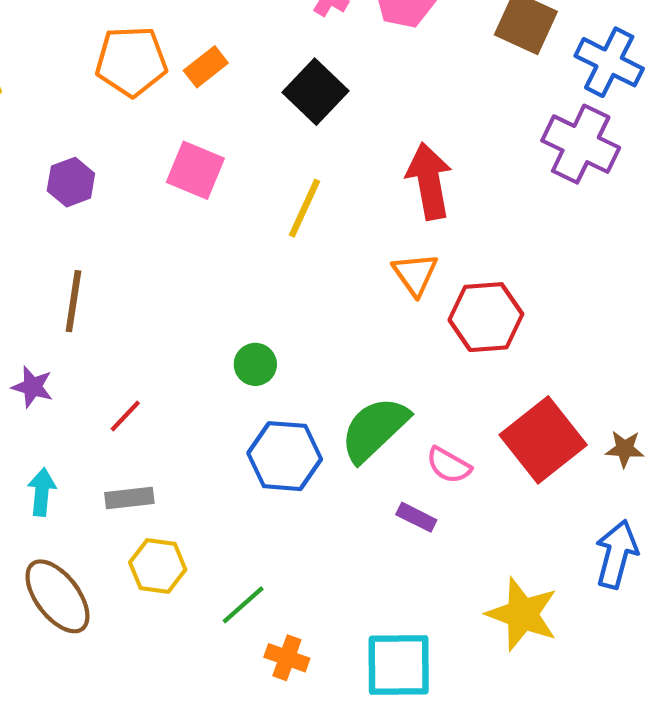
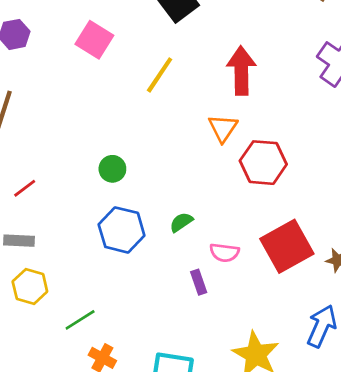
green semicircle: (375, 429) -> (181, 222), size x0.5
pink semicircle: (449, 465) -> (224, 253), turned -32
purple rectangle: (416, 517) -> (199, 282), turned 35

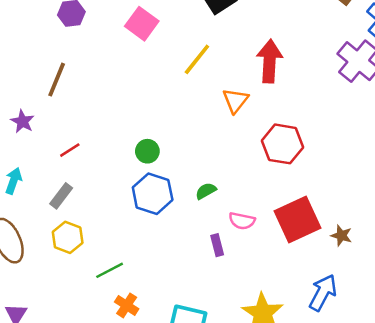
orange triangle: (223, 128) -> (236, 101), moved
green circle: (112, 169) -> (147, 151), moved
gray rectangle: (19, 241) -> (61, 196), turned -60

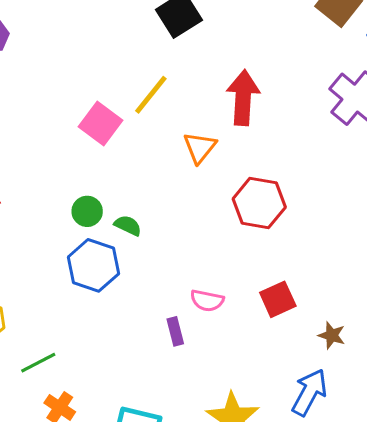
pink square: (142, 24) -> (100, 123), moved
green semicircle: (206, 191) -> (128, 225), moved, turned 55
red square: (298, 220) -> (278, 299), size x0.6
brown star: (341, 235) -> (332, 335), moved

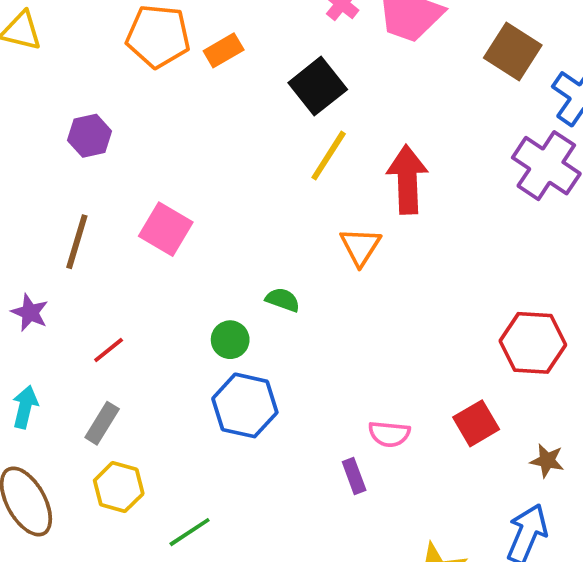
yellow line: (151, 95) -> (329, 156), moved
pink square: (100, 123) -> (166, 229), moved
red hexagon: (259, 203) -> (533, 343), moved
green semicircle: (128, 225) -> (283, 300), moved

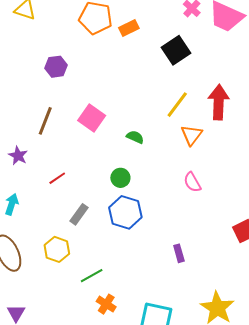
yellow line: (329, 156) -> (177, 105), moved
green semicircle: (283, 300) -> (135, 137), moved
gray rectangle: (102, 423) -> (79, 214), moved
pink semicircle: (389, 434) -> (192, 182), moved, turned 50

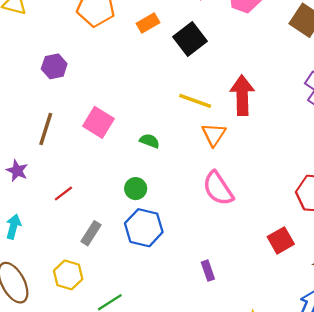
orange rectangle: (129, 28) -> (148, 23), moved
yellow line: (177, 105) -> (195, 101), turned 76
pink semicircle: (192, 182) -> (218, 188), size x1.5

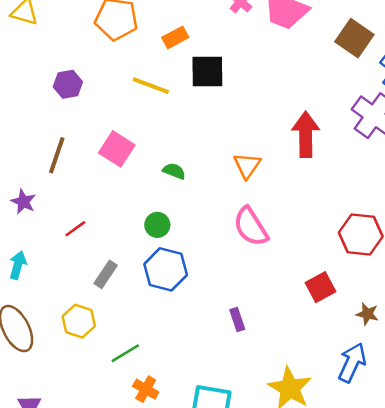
black square: (190, 39) -> (207, 71), moved, turned 36
red arrow: (242, 95) -> (306, 134), moved
yellow line: (195, 101) -> (151, 86), moved

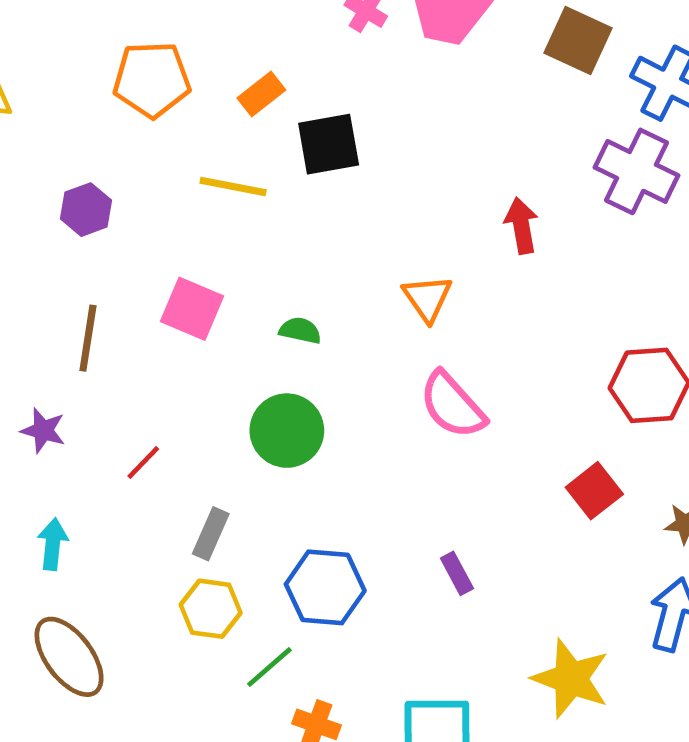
red arrow: (306, 134) -> (521, 226), size x0.7
green circle: (157, 225) -> (287, 431), size x1.6
blue hexagon: (166, 269) -> (325, 587), moved
yellow hexagon: (79, 321) -> (211, 609), moved

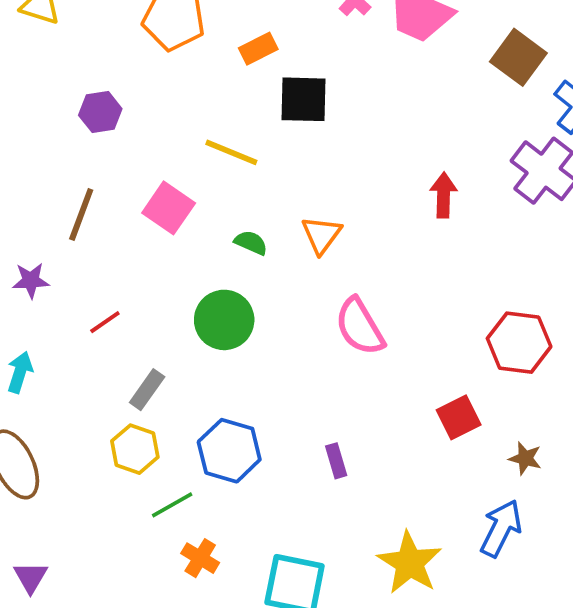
yellow line: (233, 187) -> (231, 152), moved
orange triangle: (427, 298) -> (321, 235), moved
purple star: (43, 430) -> (31, 280), turned -30

